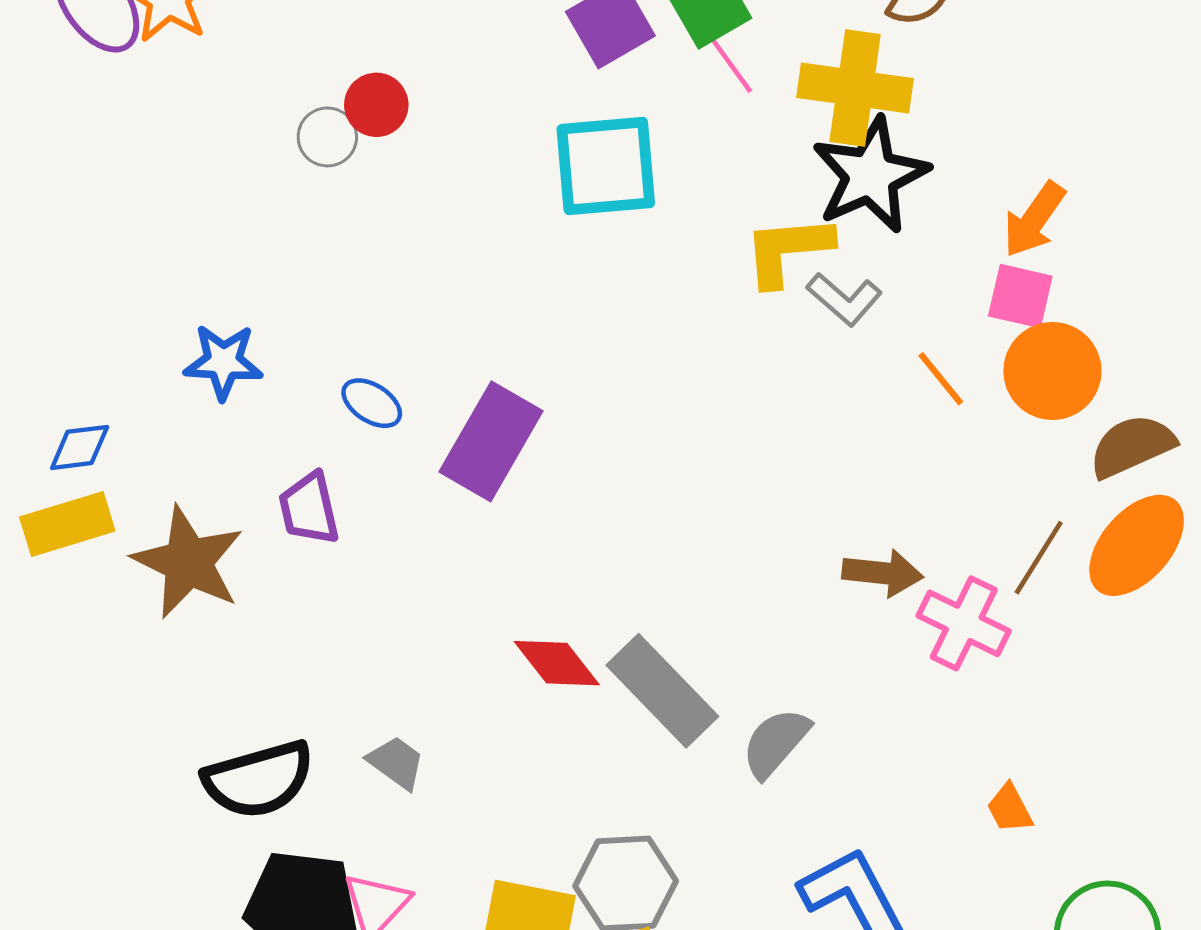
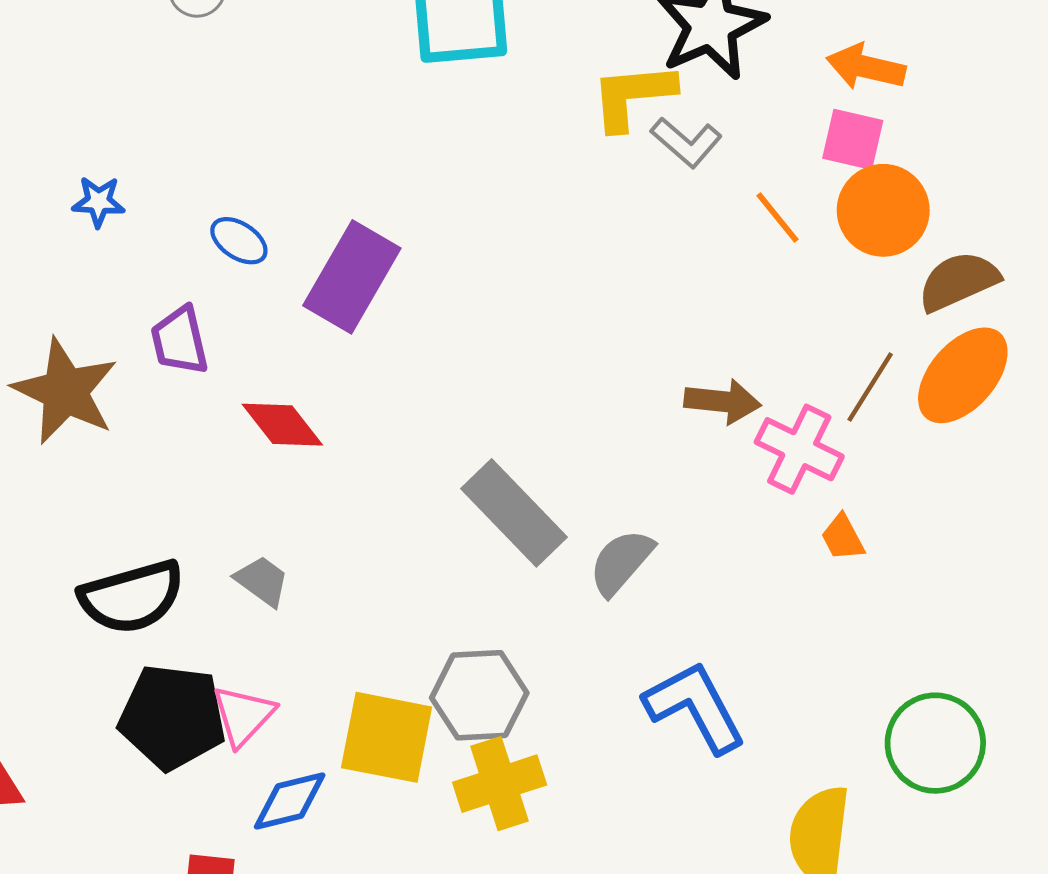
orange arrow: (1034, 220) -> (866, 67), turned 68
blue star: (223, 362) -> (98, 202), size x0.7
red diamond: (557, 663) -> (282, 425), moved
orange trapezoid: (1010, 808) -> (843, 537), moved

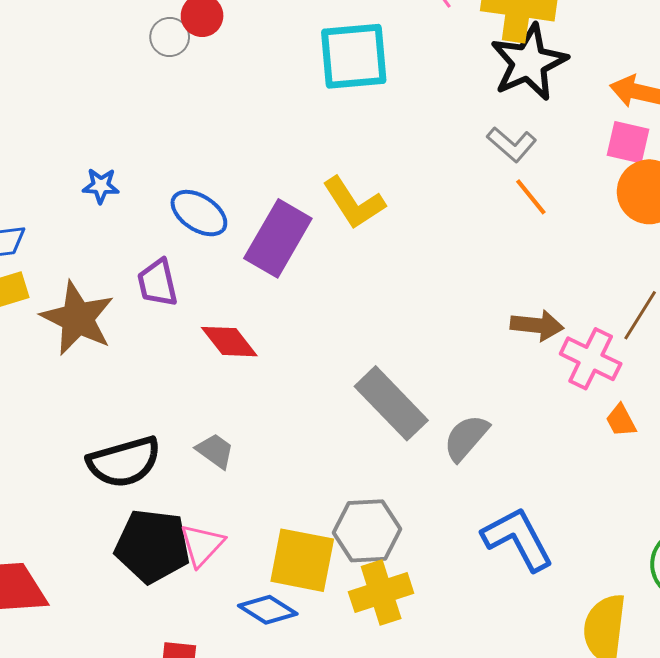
yellow L-shape: (633, 96) -> (354, 203), moved, turned -118
orange line: (778, 218) -> (531, 197), moved
blue ellipse: (239, 241) -> (199, 213), size x1.4
blue diamond: (290, 801) -> (268, 610), moved, turned 46

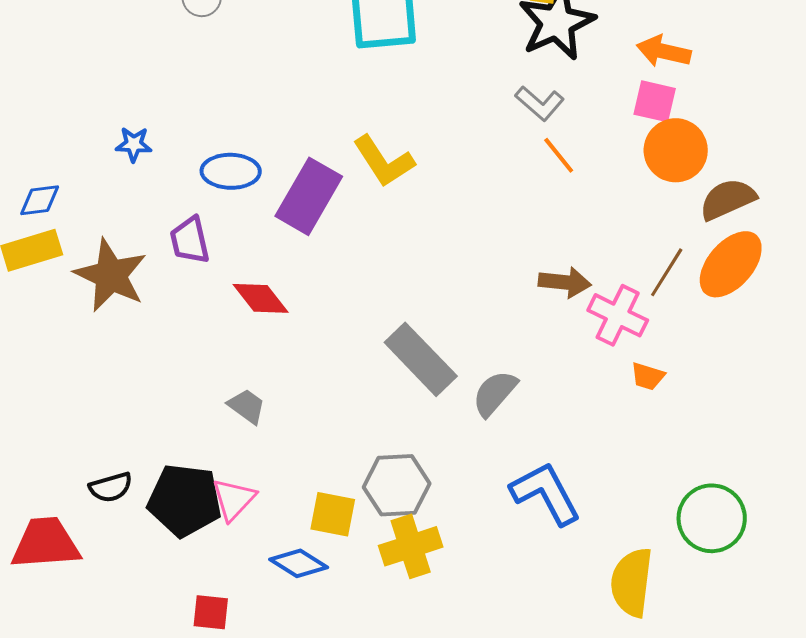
blue ellipse: (199, 213) -> (231, 171), turned -32
orange trapezoid: (621, 420) -> (648, 376), turned -45
black semicircle: (124, 462) -> (111, 487), moved, size x0.6
yellow square: (302, 560) -> (333, 514), size x0.7

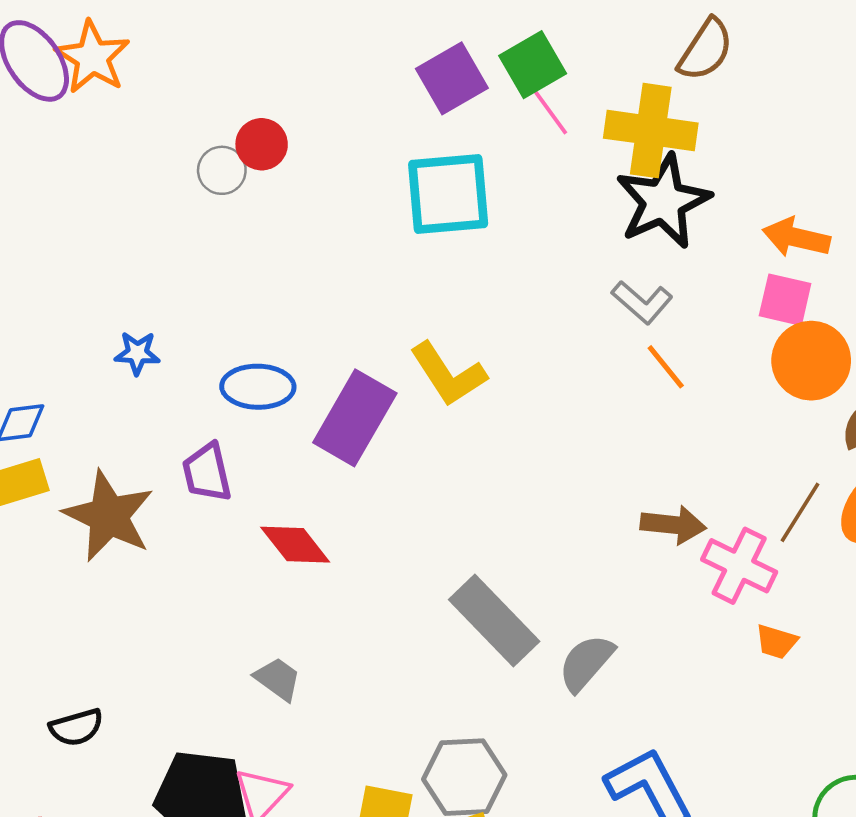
black semicircle: (111, 487) -> (76, 727), moved

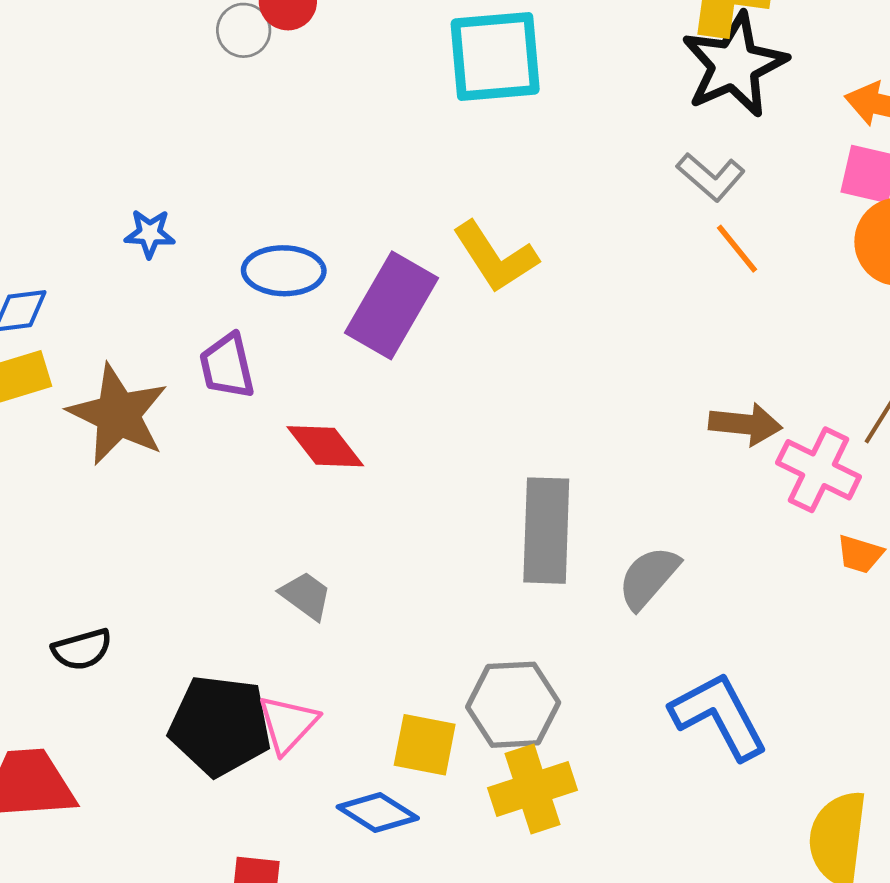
gray rectangle: (494, 620) -> (546, 531), turned 46

